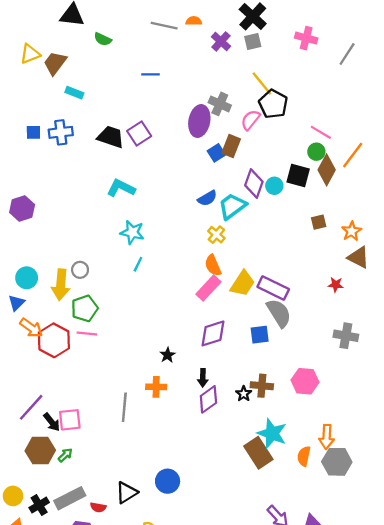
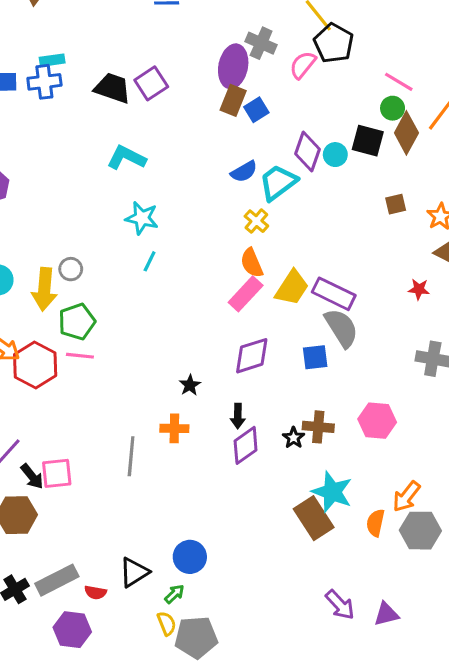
cyan rectangle: (74, 93) -> (52, 60), moved, turned -30
brown rectangle: (231, 146) -> (233, 100), moved
orange arrow: (327, 437) -> (406, 497), turned 35
green arrow: (65, 455) -> (174, 594), moved

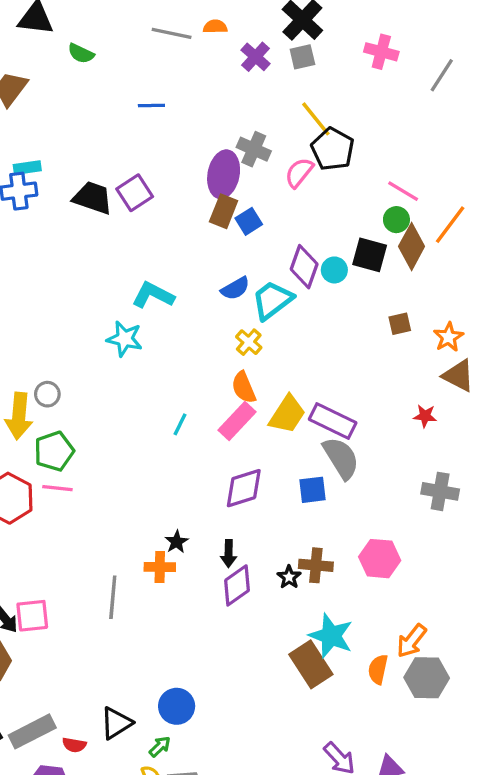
cyan L-shape: (126, 158) -> (153, 295), moved
cyan line: (150, 261) -> (180, 424), moved
black star: (190, 385) -> (177, 542), moved

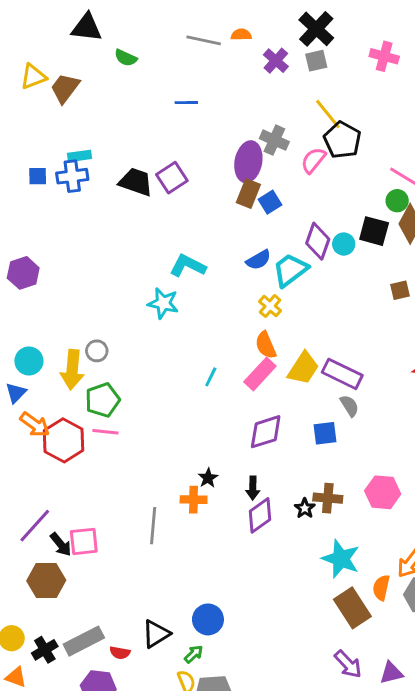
gray semicircle: (341, 458) -> (349, 406), size x0.6
brown rectangle: (311, 664) -> (352, 608), moved

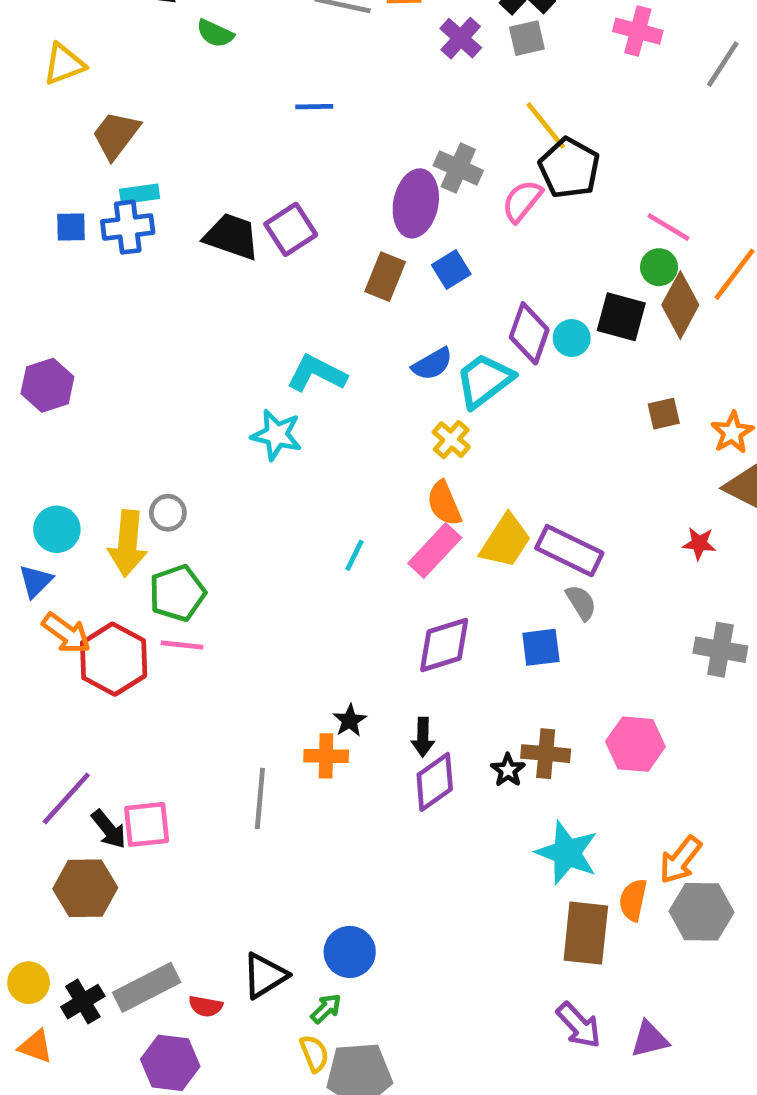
brown trapezoid: (65, 88) -> (116, 135), moved
brown rectangle: (248, 193) -> (385, 277), moved
brown rectangle: (352, 608) -> (586, 933), turned 39

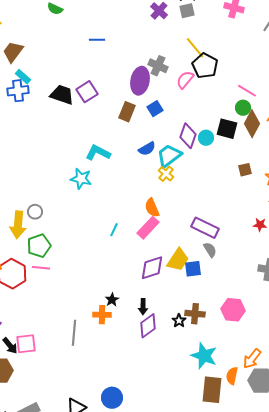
cyan rectangle: (140, 194) -> (23, 77), turned 49
yellow cross: (451, 440) -> (166, 174), moved
yellow trapezoid: (506, 541) -> (178, 260), moved

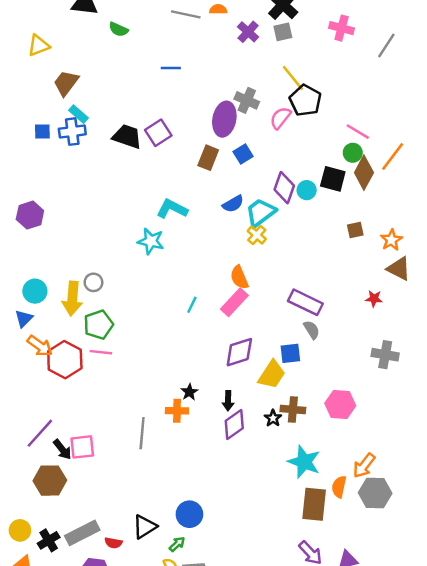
yellow trapezoid: (178, 260) -> (272, 375), moved

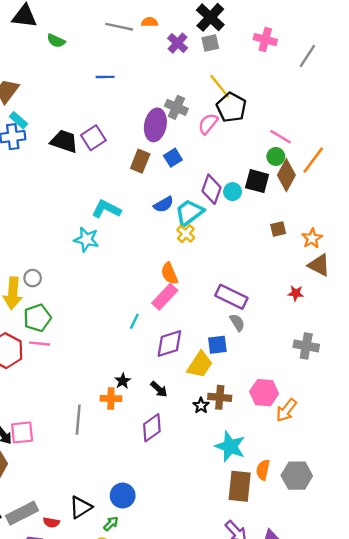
cyan line: (192, 305) -> (134, 321), moved
black arrow: (228, 401) -> (159, 389), turned -48
purple diamond: (234, 424) -> (152, 428), moved
orange arrow: (364, 466) -> (286, 410), moved

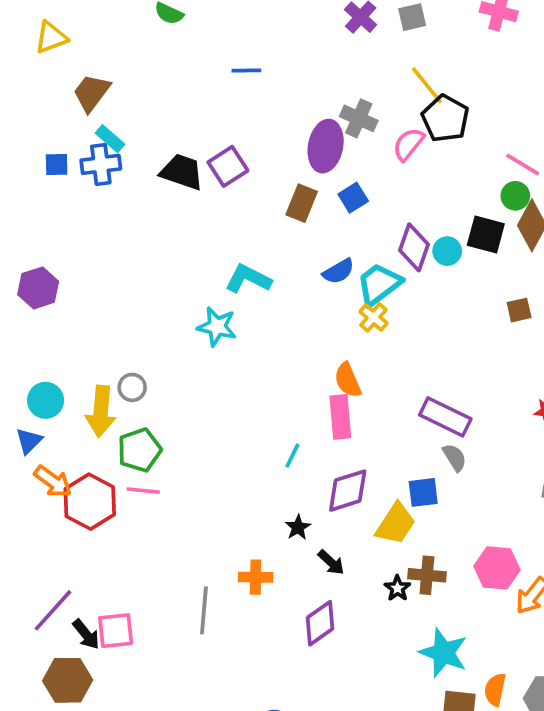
pink rectangle: (165, 297) -> (340, 417), turned -48
black star: (123, 381) -> (298, 527), moved

